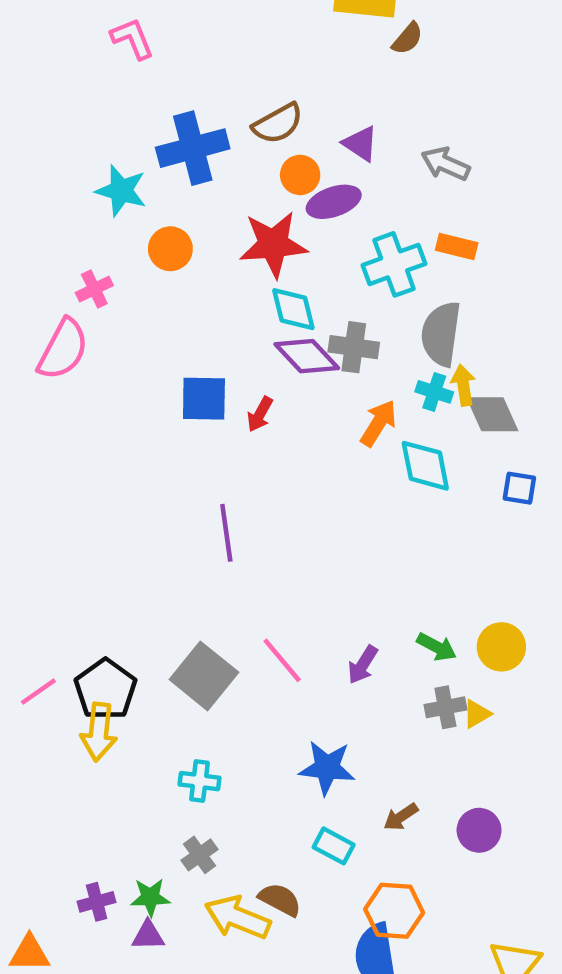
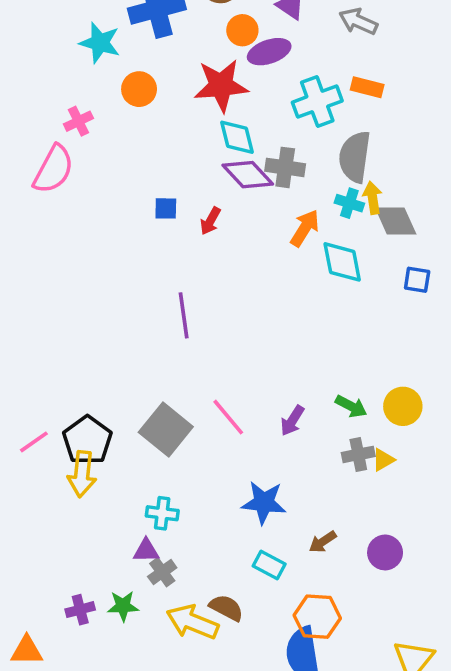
blue square: (204, 399) -> (166, 208), size x0.6
purple triangle: (148, 935) -> (146, 551), moved

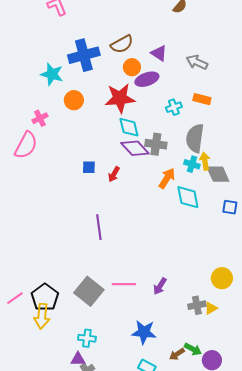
cyan cross: (317, 102) -> (174, 107), size x0.6
green arrow: (351, 406) -> (193, 349), moved
pink line: (228, 417) -> (124, 284), turned -50

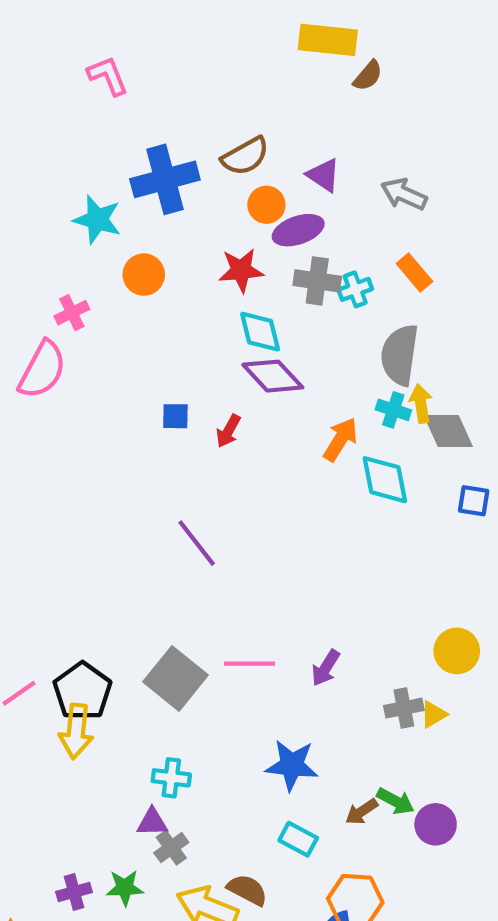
red star: (120, 98) -> (241, 270), size x0.7
orange rectangle: (202, 99) -> (414, 272), turned 36
gray cross: (156, 144) -> (317, 281), moved
purple line: (99, 227) -> (197, 543), turned -30

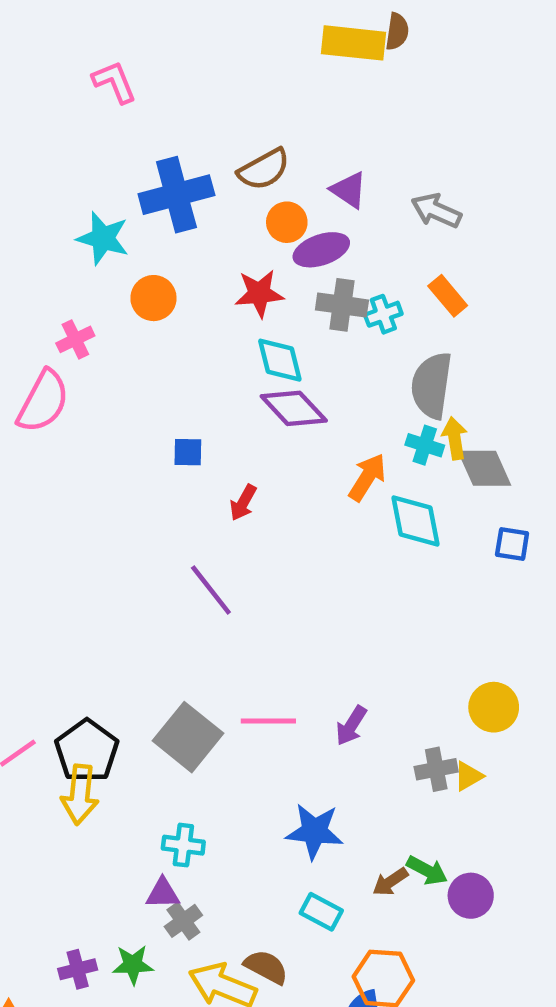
brown semicircle: (368, 76) -> (397, 31), moved, turned -32
red arrow: (228, 431) -> (243, 503), moved

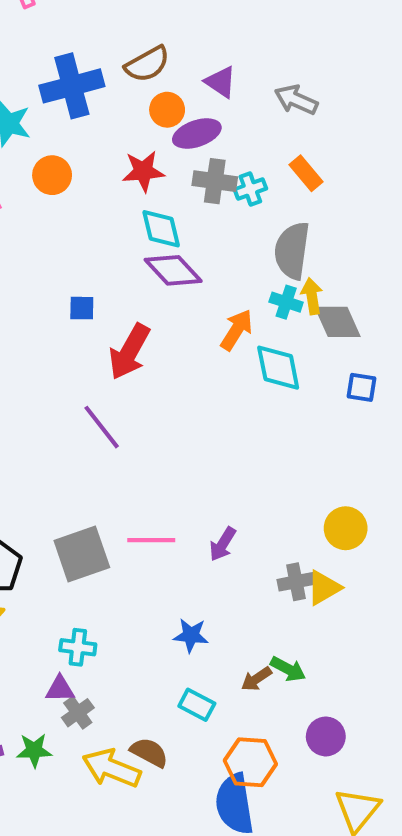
red arrow: (243, 503) -> (129, 352), size x1.8
gray square: (188, 737) -> (82, 554), turned 32
yellow triangle: (468, 776) -> (324, 588), size x1.4
blue star: (314, 831) -> (191, 635), size x0.7
purple circle: (471, 896) -> (326, 736), moved

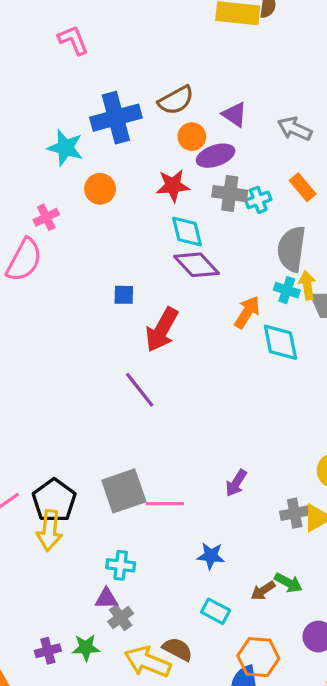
pink line: (151, 540) -> (165, 504), moved

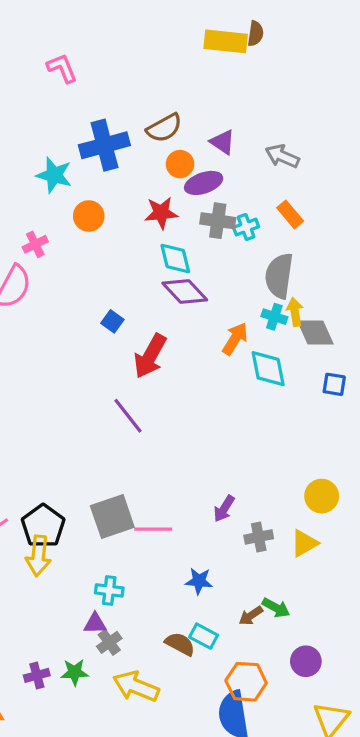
blue square: (124, 295) -> (112, 321), turned 35
gray cross: (295, 513) -> (259, 537), moved
brown semicircle: (178, 649) -> (180, 644), moved

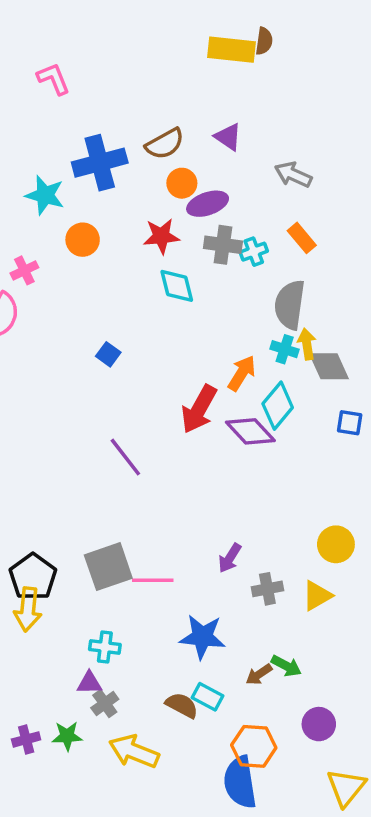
purple triangle: (222, 142) -> (228, 137), moved
purple diamond: (185, 292) -> (250, 431), moved
red arrow: (150, 356) -> (199, 409), moved
cyan diamond: (268, 369) -> (278, 406), turned 51
blue star: (199, 581) -> (202, 637), size x1.5

